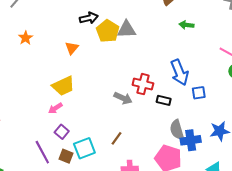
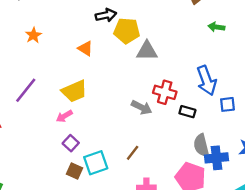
gray triangle: (127, 29) -> (147, 51), moved
yellow pentagon: (108, 31) -> (127, 31), turned -30
orange triangle: (72, 48) -> (85, 48), turned -40
purple line: (42, 152) -> (26, 90), moved, turned 65

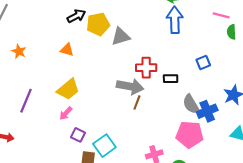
blue arrow: (207, 81) -> (175, 20), moved, turned -145
gray arrow: (142, 107) -> (130, 86), size x1.4
brown line: (133, 153) -> (137, 103), moved

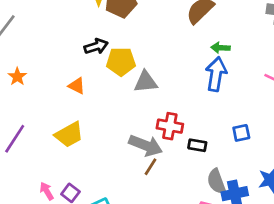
pink arrow: (66, 113) -> (47, 191), moved, turned 96

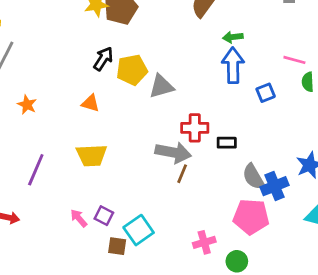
black arrow: (96, 46) -> (103, 59), turned -30
blue square: (241, 133) -> (266, 93), moved
yellow trapezoid: (69, 135) -> (92, 155), turned 36

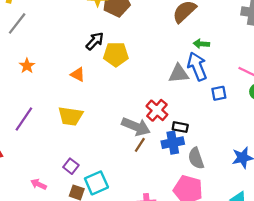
blue arrow: (233, 65) -> (197, 66), turned -32
gray triangle: (161, 86) -> (179, 74), moved
red cross: (195, 128) -> (157, 110), turned 30
blue cross: (275, 186) -> (173, 143), moved
pink arrow: (79, 218) -> (38, 184), moved, turned -35

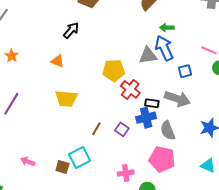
yellow pentagon: (116, 54) -> (114, 70), moved
yellow trapezoid: (70, 116) -> (66, 99), moved
gray arrow: (136, 127) -> (177, 99), moved
brown line: (140, 145) -> (96, 129), moved
purple square: (71, 166) -> (122, 129), moved

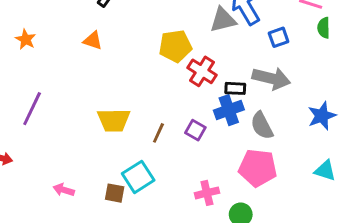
yellow trapezoid: (66, 99) -> (114, 120), moved

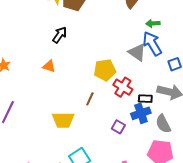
gray triangle: (223, 20) -> (137, 52), turned 48
brown line: (158, 133) -> (90, 99), moved

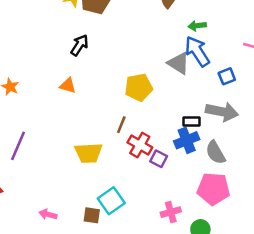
red cross: (123, 87) -> (140, 145), moved

